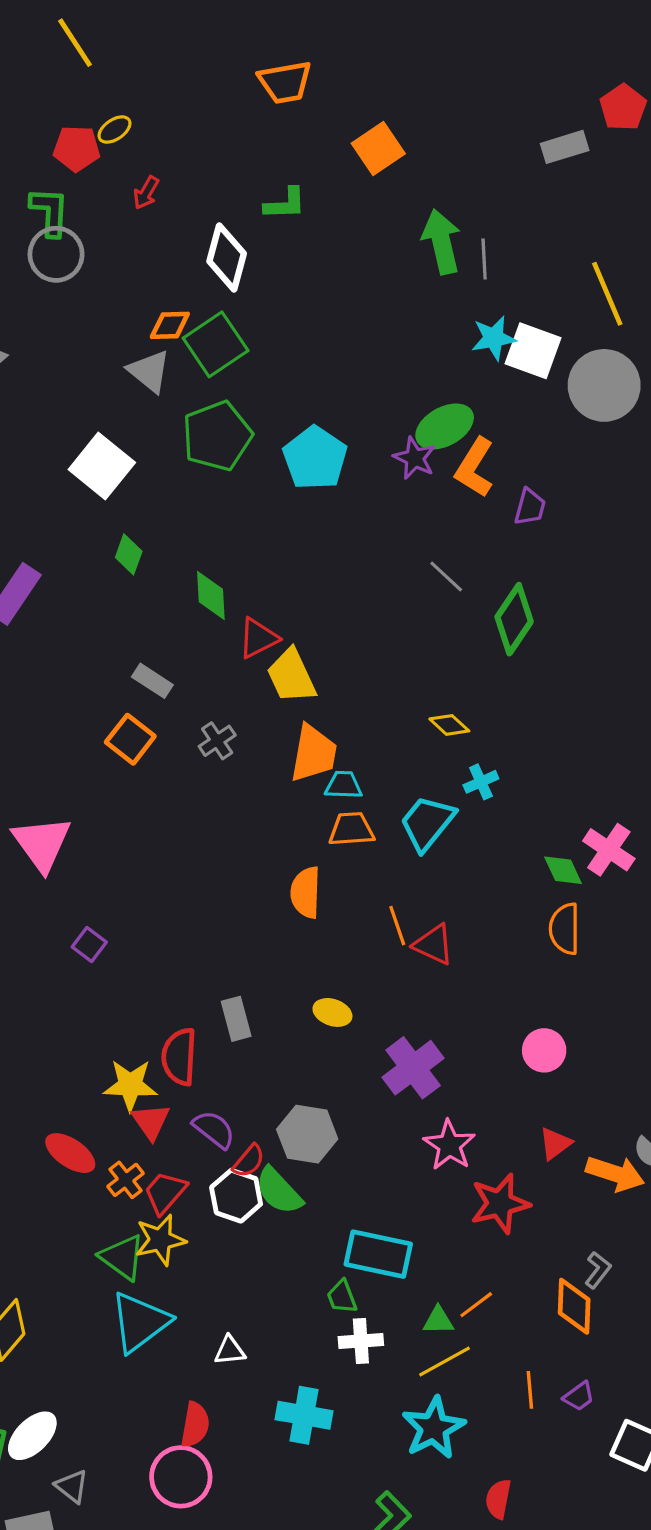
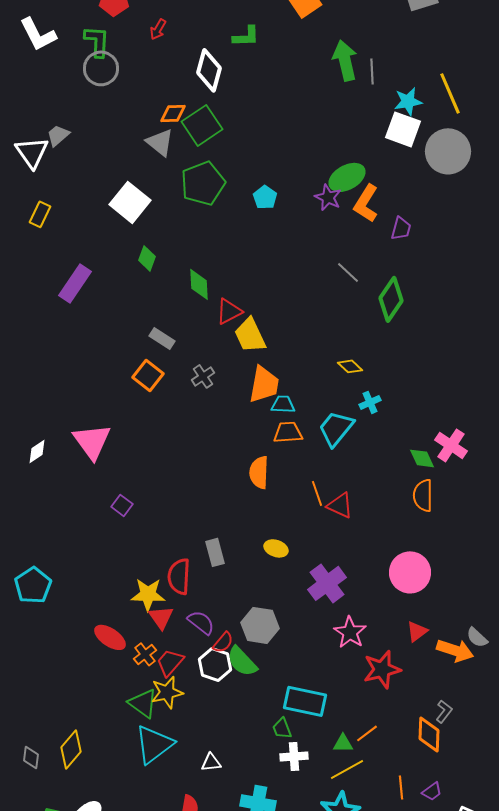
cyan star: (494, 338) -> (408, 101), moved
cyan pentagon: (315, 458) -> (265, 197), size x0.6
pink circle: (544, 1050) -> (410, 572), size x1.5

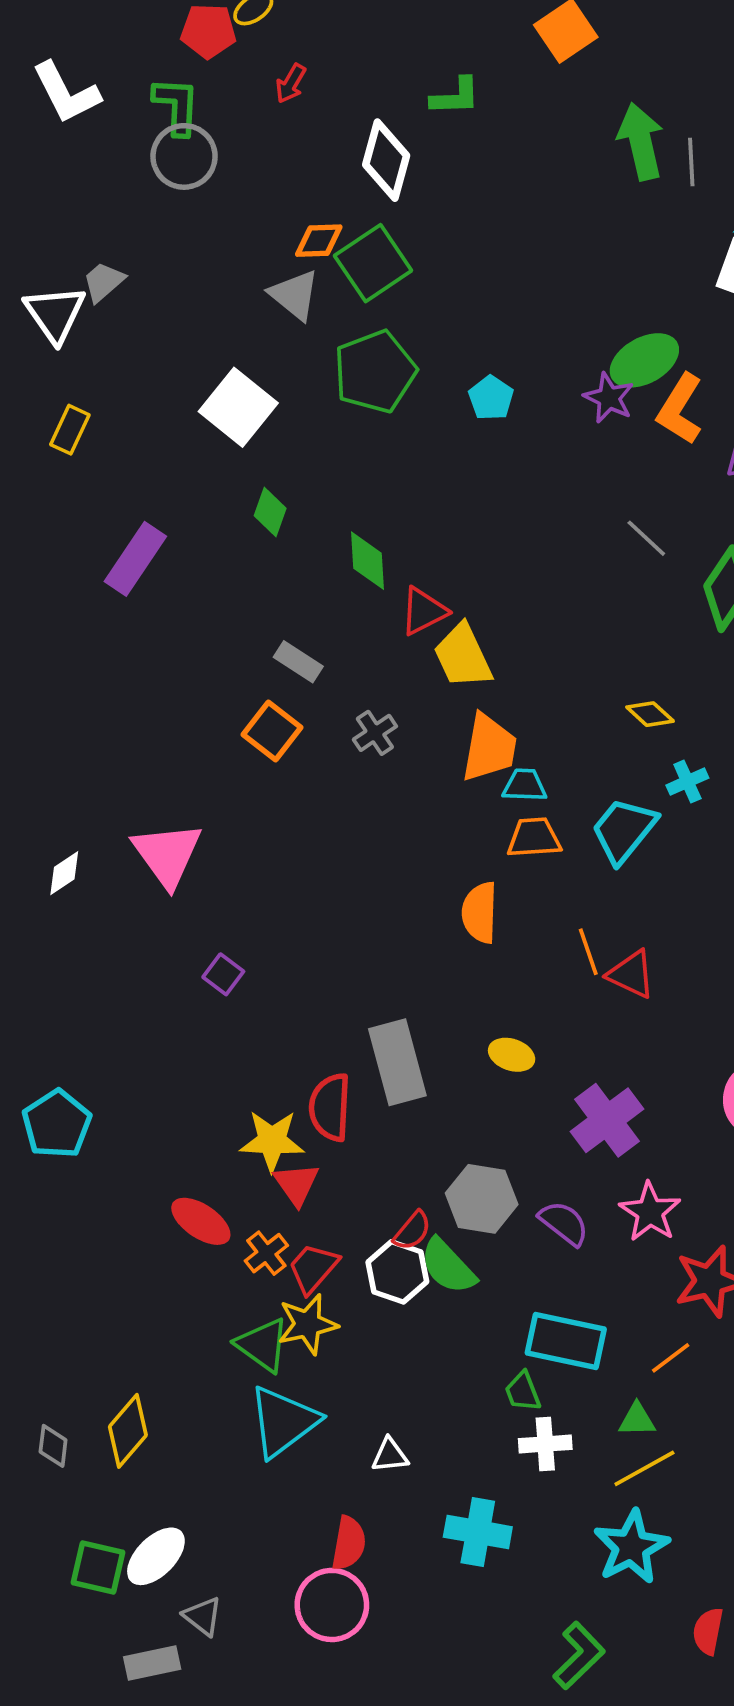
gray rectangle: (215, 552) -> (397, 1062), size x1.6
purple semicircle: (201, 622) -> (564, 1223), moved
orange line: (367, 733) -> (671, 1358), moved

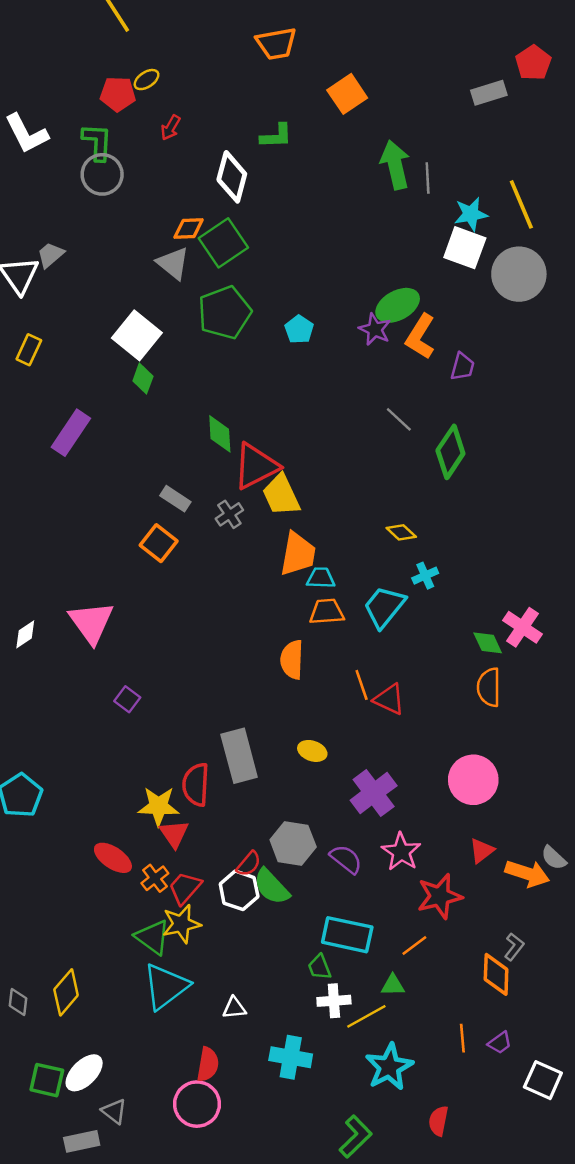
green diamond: (270, 512) -> (143, 379), moved
red triangle: (424, 611) -> (256, 466), size x1.5
gray cross: (375, 733) -> (229, 514), moved
yellow line: (644, 1468) -> (366, 1016), moved

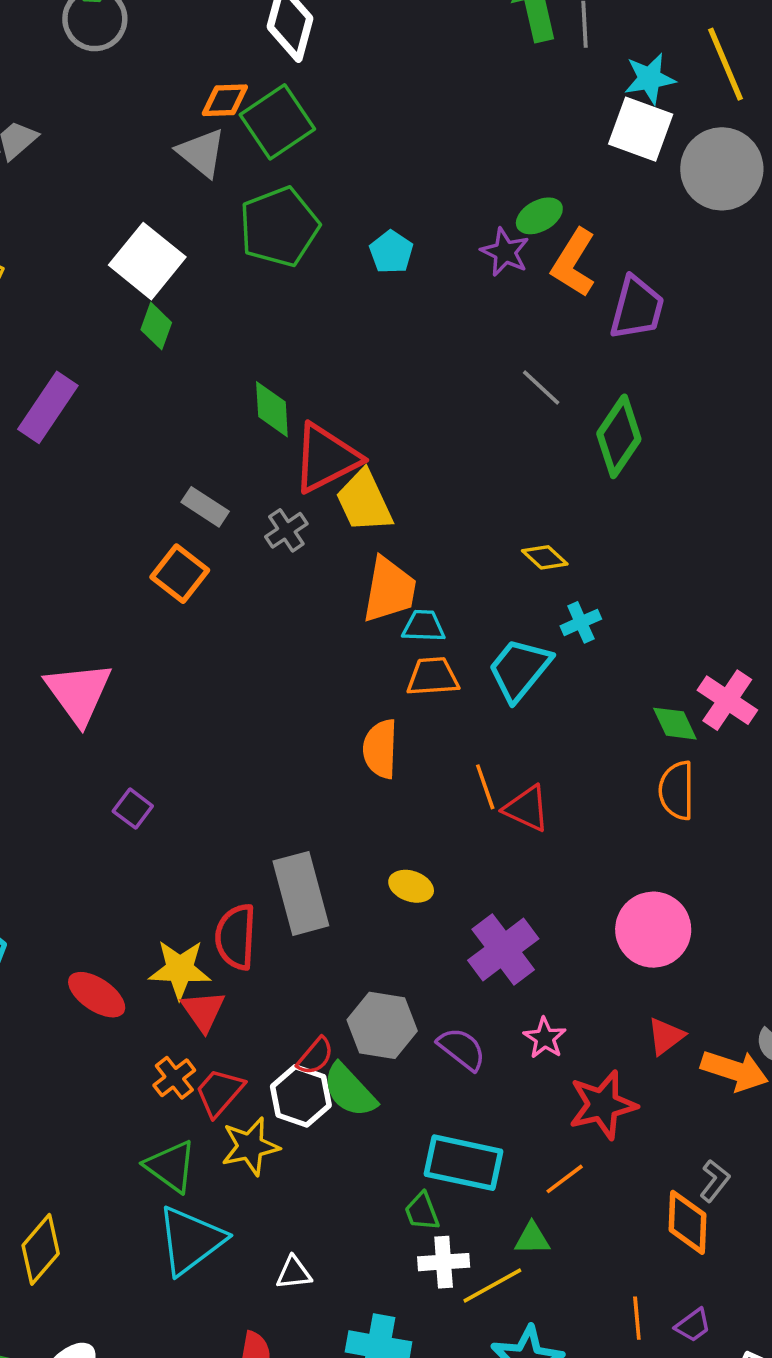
green ellipse: (398, 305) -> (539, 216), size x0.7
purple trapezoid: (462, 367) -> (637, 308), size x1.5
pink star: (401, 852) -> (545, 1038), size x0.7
red ellipse: (113, 858) -> (97, 995), moved
yellow star: (181, 924) -> (250, 1146), moved

